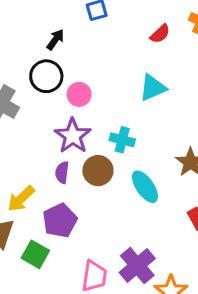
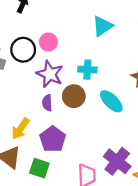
black circle: (46, 76) -> (23, 50), moved

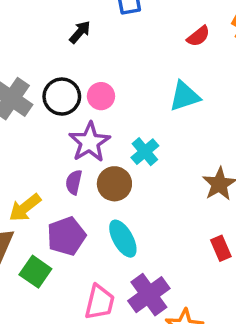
cyan cross: (87, 70) -> (145, 152), turned 30
cyan ellipse: (111, 101) -> (123, 239), moved

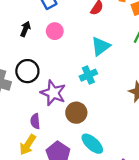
pink circle: (101, 96) -> (55, 31), moved
cyan cross: (145, 152) -> (88, 75), moved, turned 35
purple semicircle: (74, 182) -> (35, 121), moved

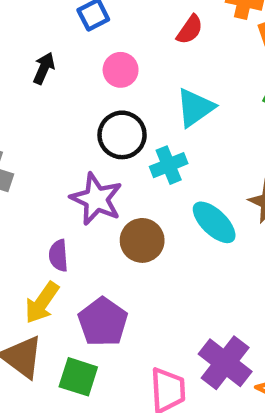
pink circle: (55, 31) -> (121, 70), moved
black circle: (27, 71) -> (122, 135), moved
cyan ellipse: (92, 144) -> (214, 222), moved

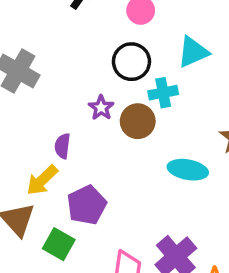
purple star: (96, 199) -> (101, 108), size x0.6
cyan ellipse: (214, 222) -> (188, 170), moved, turned -45
brown circle: (142, 240) -> (138, 121), moved

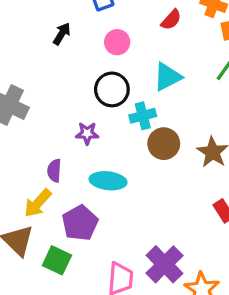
purple star: (101, 108) -> (87, 133), turned -30
brown circle: (138, 121) -> (164, 144), moved
cyan ellipse: (188, 170) -> (108, 181), moved

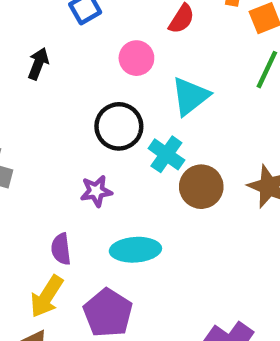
pink circle: (117, 42) -> (136, 58), moved
cyan cross: (143, 116) -> (166, 154), turned -30

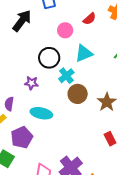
black arrow: (38, 64) -> (22, 21), size x1.6

